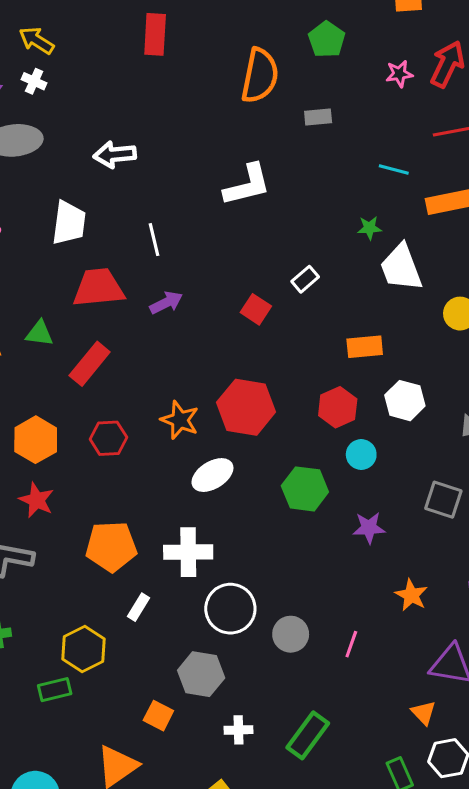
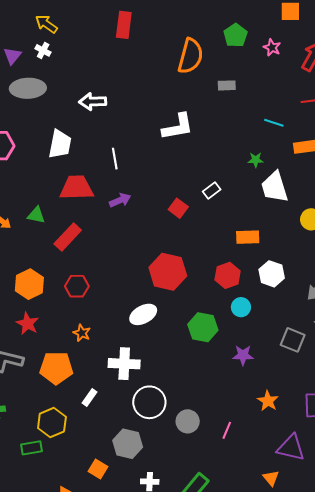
pink star: (399, 74) -> (272, 48), moved, turned 30
orange star: (180, 420) -> (82, 333), moved, size x0.7
orange pentagon: (111, 546) -> (56, 368), moved

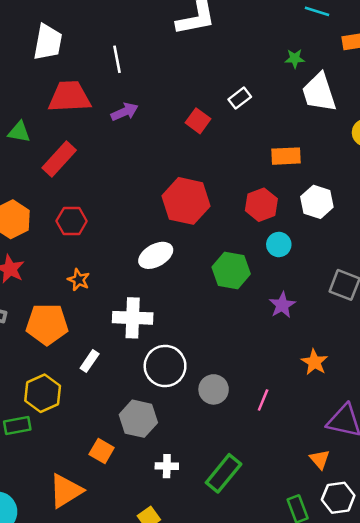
purple star: (243, 355) -> (282, 305), turned -30

